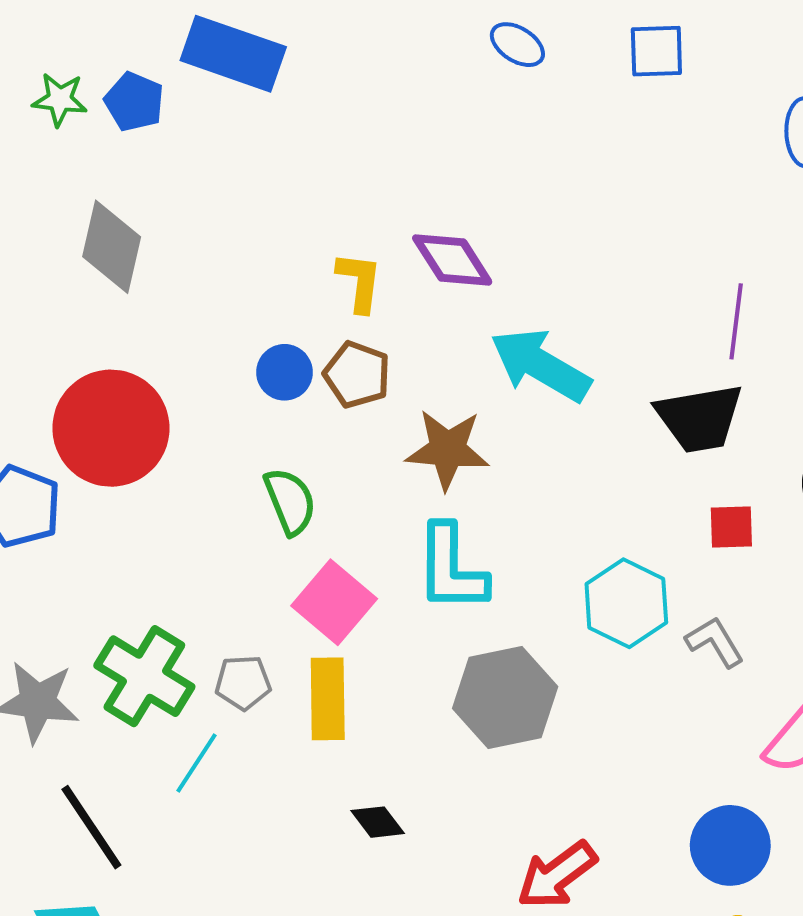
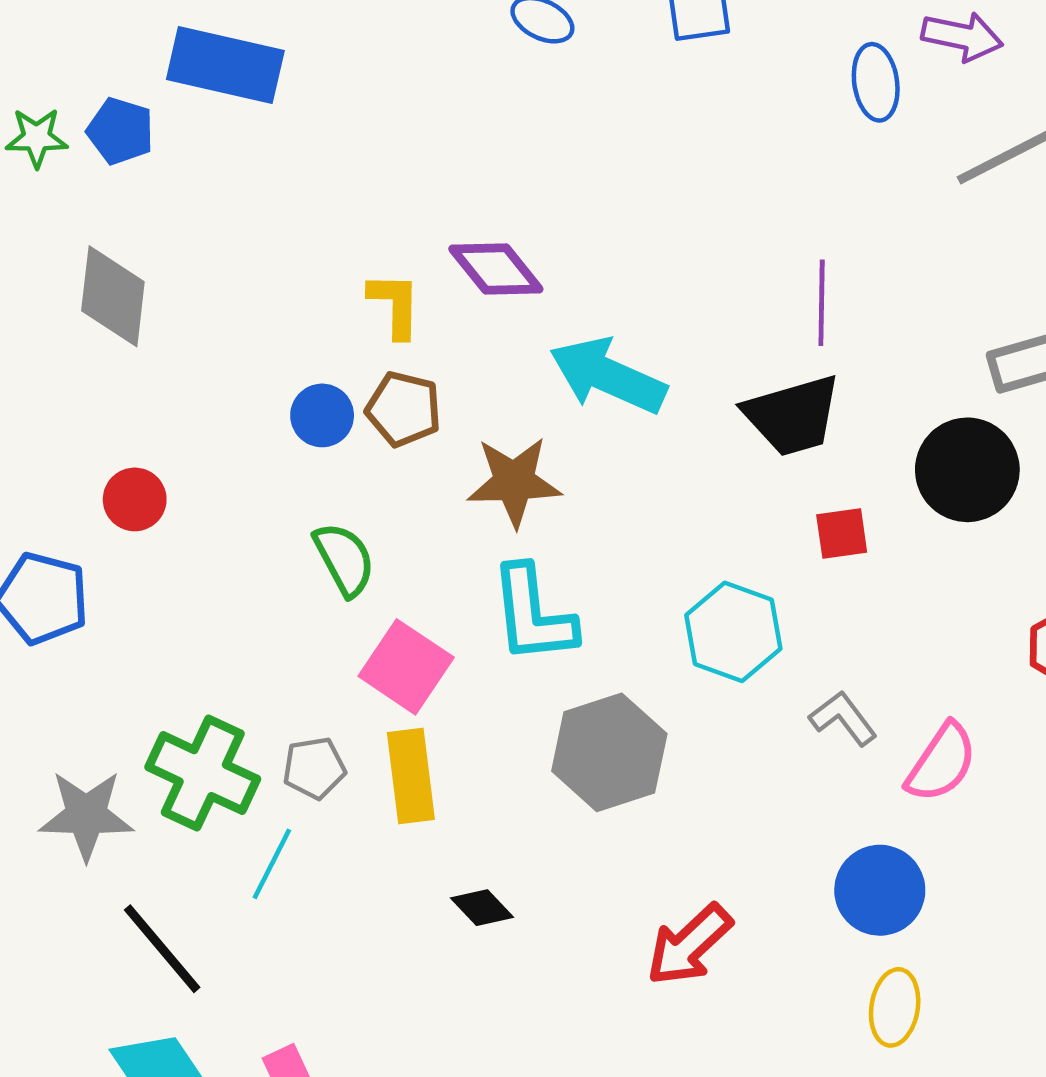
red circle: (111, 428) -> (135, 499), size x0.5
gray L-shape: (715, 642) -> (843, 718), moved

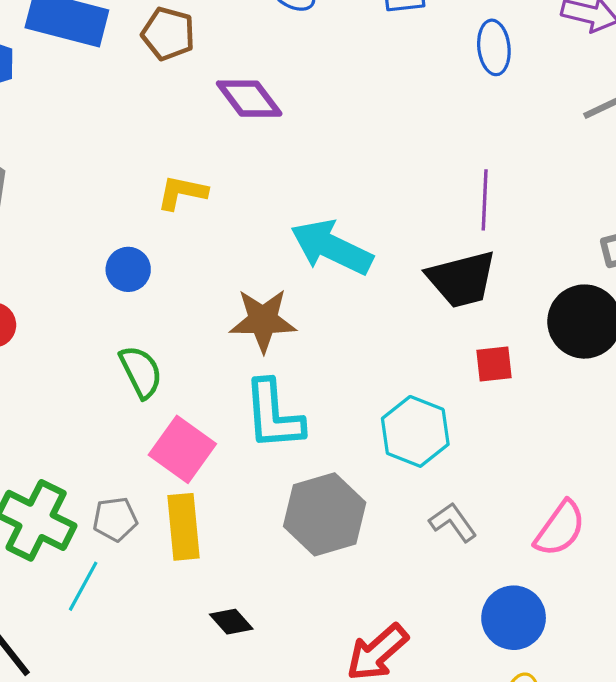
blue ellipse: (876, 82) -> (494, 47), moved
purple diamond: (496, 269) -> (249, 99), moved
yellow L-shape: (395, 305) -> (182, 193), turned -81
brown pentagon: (404, 409) -> (168, 34), moved
gray L-shape: (843, 718) -> (453, 522), moved

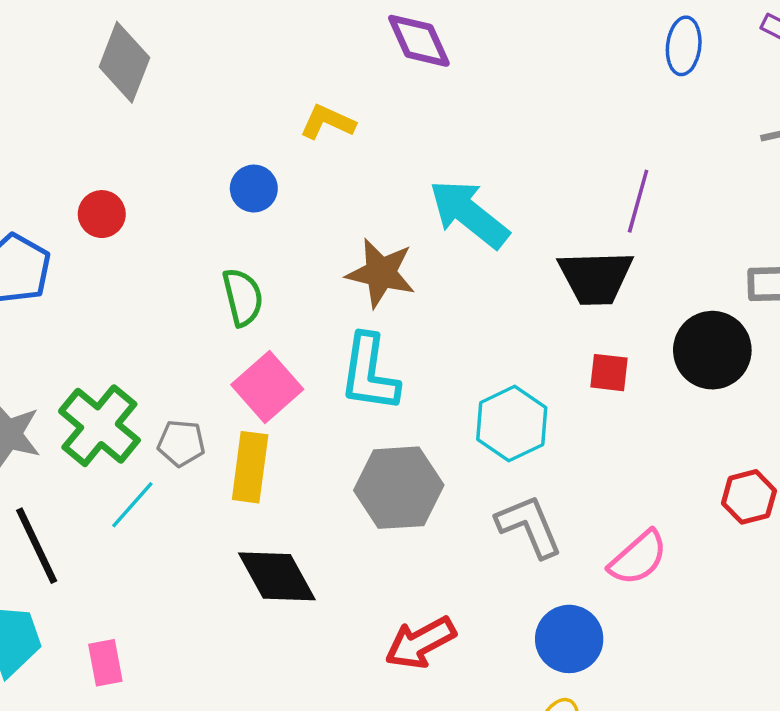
gray L-shape: (453, 522) -> (529, 526), size x1.4
black diamond: (231, 622) -> (277, 576), size x1.8

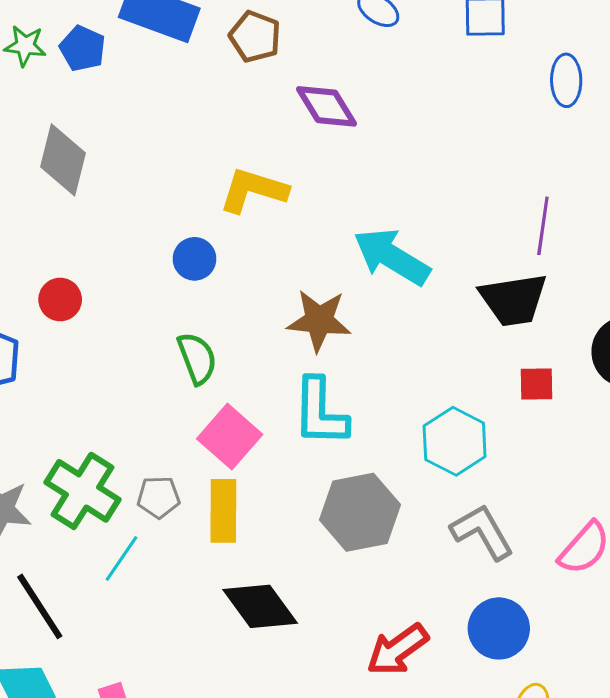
yellow L-shape: (328, 122) -> (253, 190), size x1.4
blue circle: (569, 639) -> (499, 628), moved

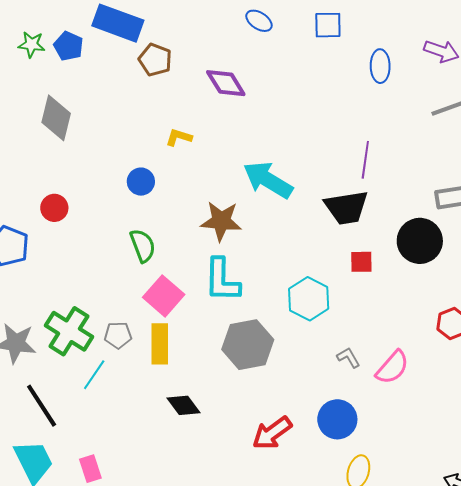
brown pentagon: (255, 37) -> (155, 60), moved
yellow L-shape: (253, 190) -> (179, 137), size x0.6
gray L-shape: (482, 532) -> (349, 358), moved, size x0.6
black diamond: (260, 606) -> (184, 405), size x0.7

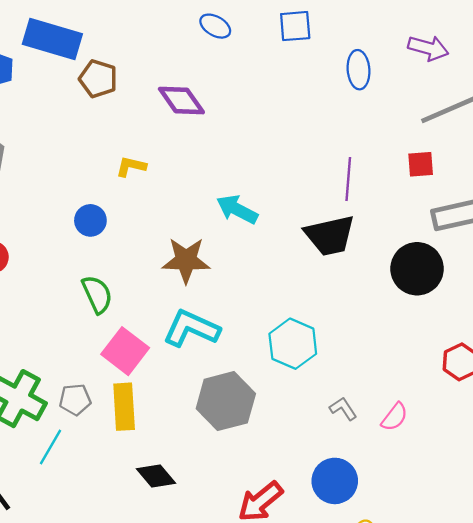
cyan arrow: (268, 180) -> (237, 209), size x0.7
red square: (361, 262) -> (421, 164), moved
cyan L-shape: (222, 280) -> (191, 328), turned 117
pink semicircle: (392, 367) -> (395, 417), size x0.7

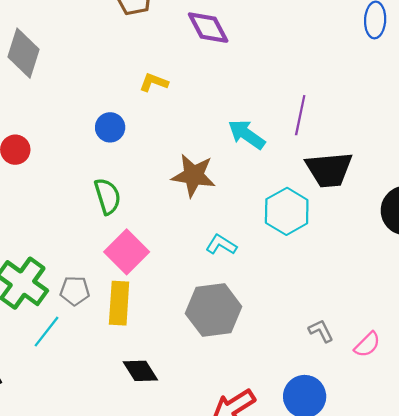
purple line: (348, 179) -> (300, 115), moved
cyan L-shape: (191, 328) -> (221, 245), moved, size x0.6
cyan hexagon: (293, 344) -> (287, 211), moved

